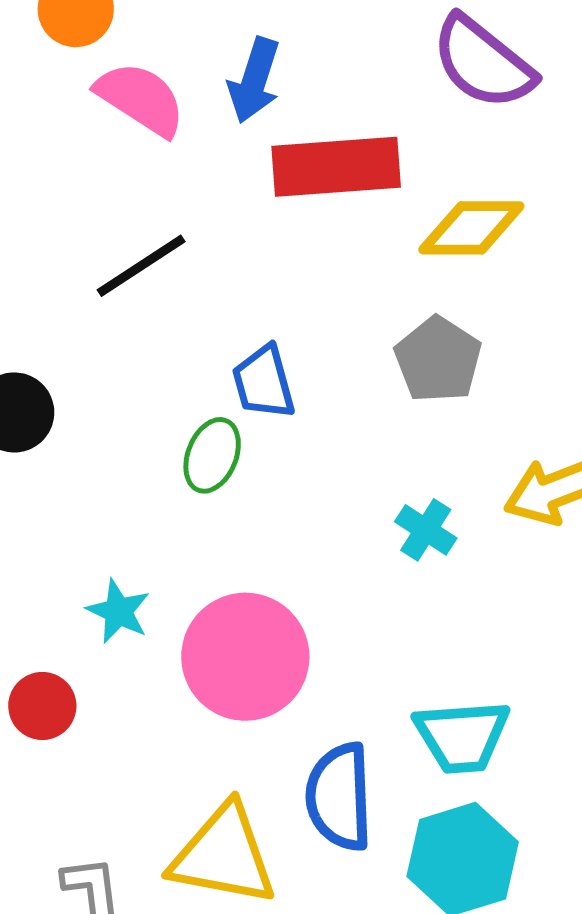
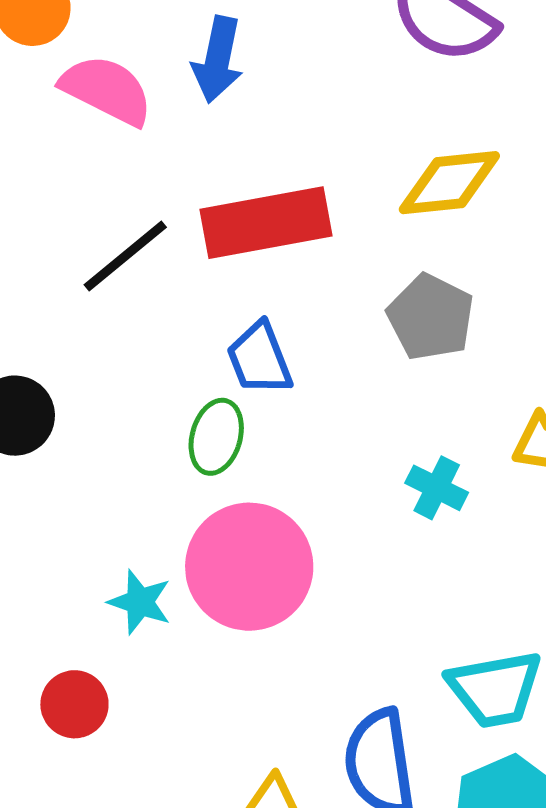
red rectangle: (336, 167) -> (266, 223), moved
pink circle: (245, 657) -> (249, 567), moved

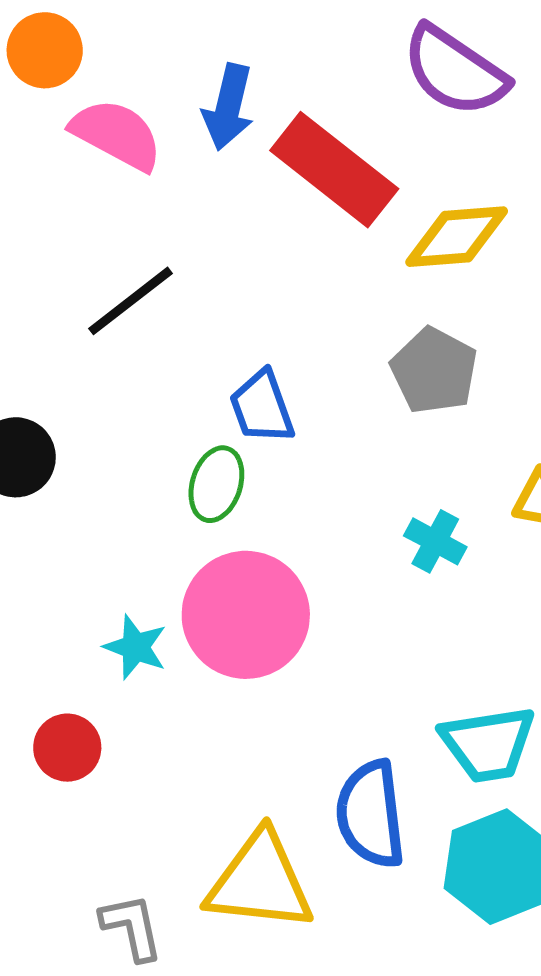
red rectangle: (266, 223) -> (334, 170), moved, turned 47

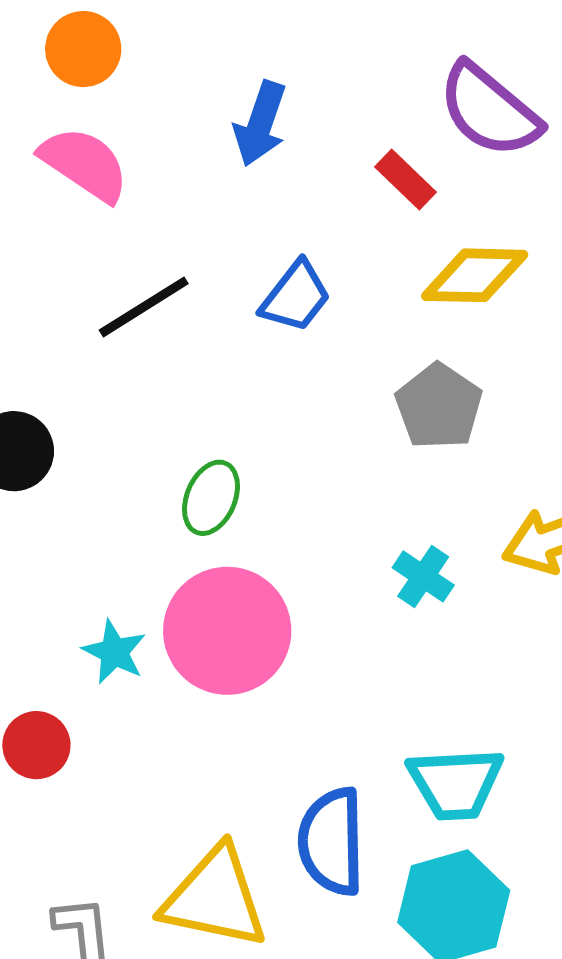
pink semicircle: (117, 134) -> (84, 164), moved
red rectangle: (334, 170) -> (405, 179), moved, size x0.5
blue trapezoid: (262, 407) -> (296, 297), moved, turned -128

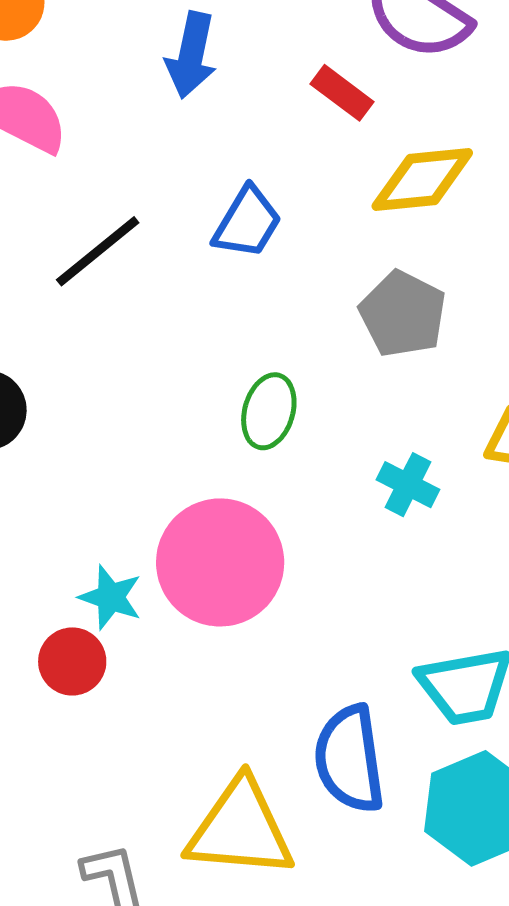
green ellipse: (211, 498) -> (269, 411), moved
red circle: (36, 745) -> (72, 661), moved

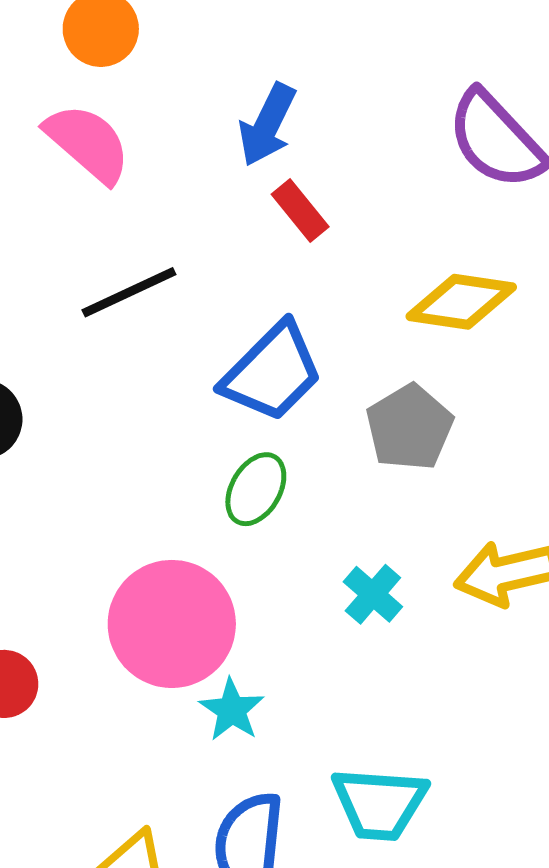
red rectangle: (342, 93) -> (300, 210), moved
blue trapezoid: (247, 222) -> (272, 372), moved, size x1.4
cyan star: (111, 597) -> (232, 710), moved

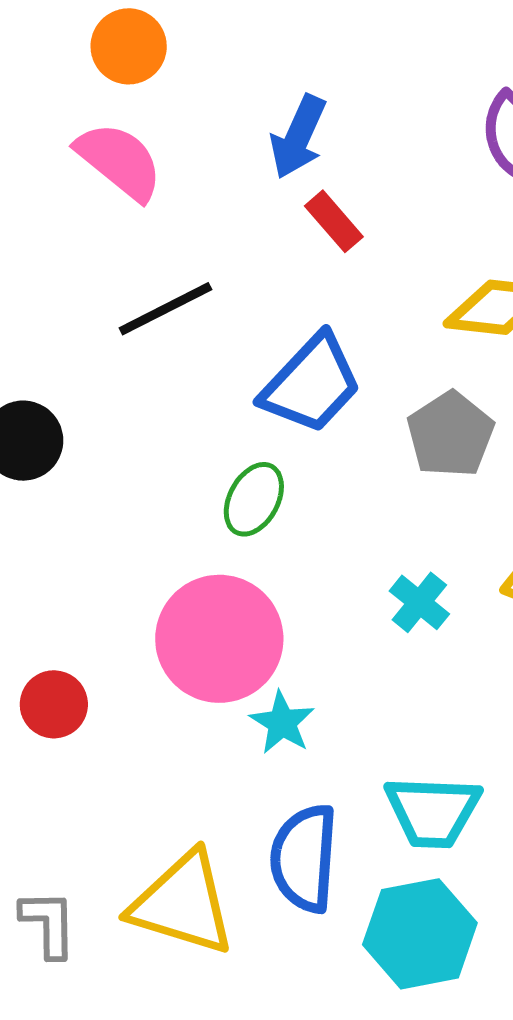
green ellipse: (256, 489) -> (254, 499), moved

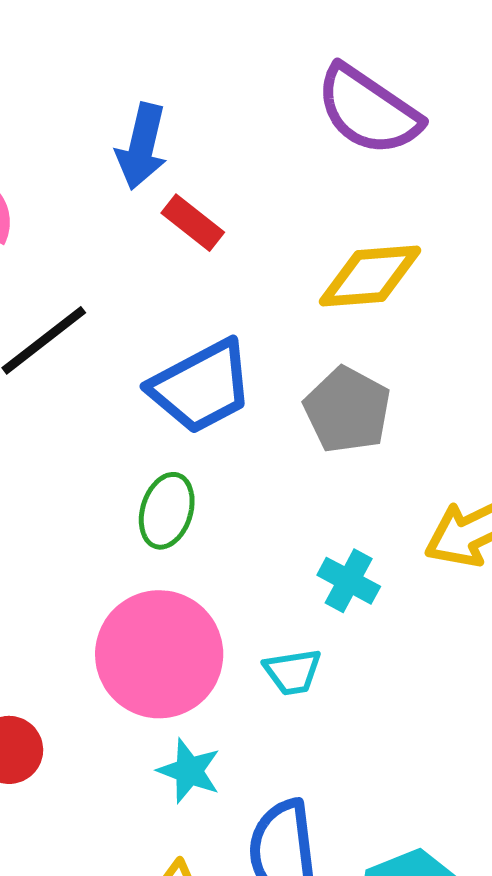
blue trapezoid: (311, 384) -> (201, 387), turned 30
cyan star: (282, 723) -> (189, 771), moved
cyan trapezoid: (433, 811) -> (293, 672), moved, size x0.6

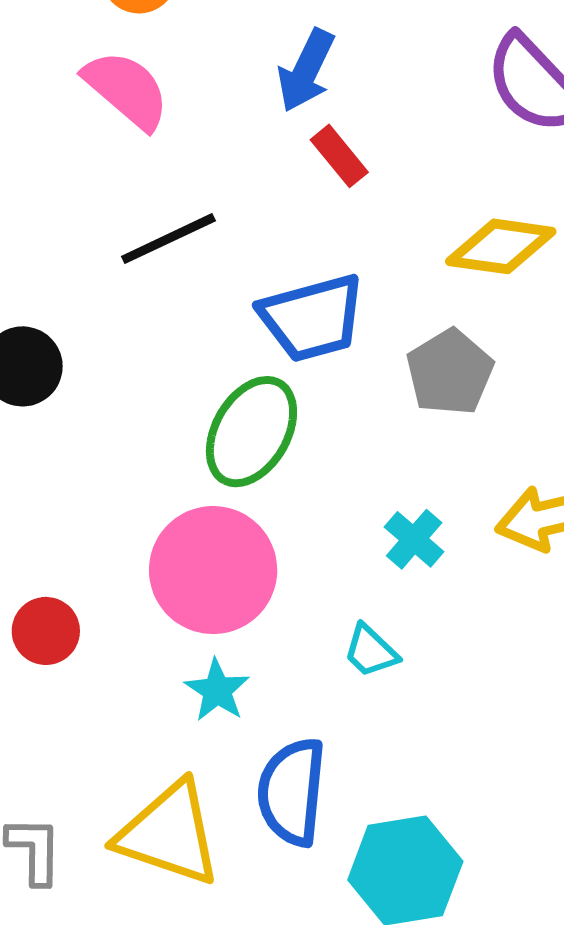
green ellipse: (167, 511) -> (251, 432), size x1.5
cyan trapezoid: (293, 672) -> (371, 651), moved, turned 40

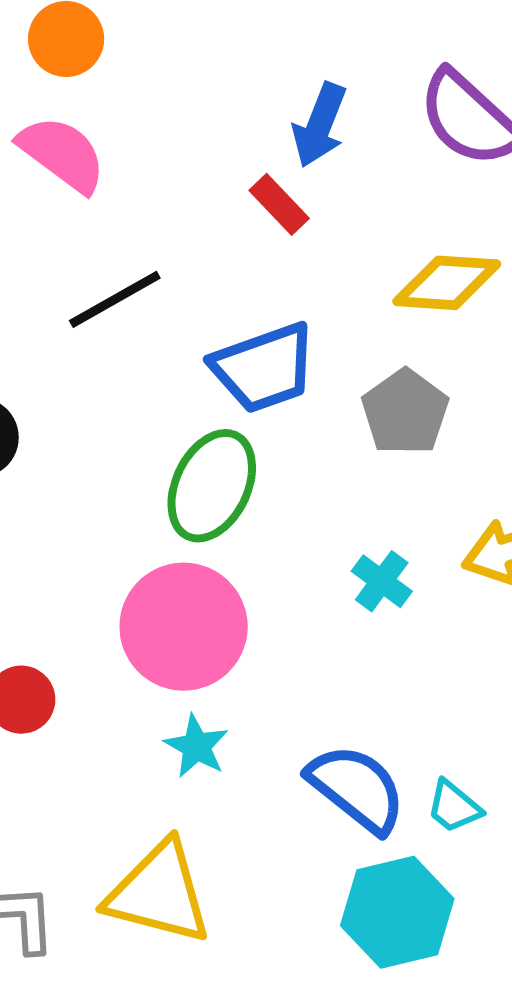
blue arrow: (306, 70) -> (320, 125), moved
cyan trapezoid: (371, 651) -> (454, 807), moved
blue semicircle: (292, 792) -> (357, 788), moved, turned 127

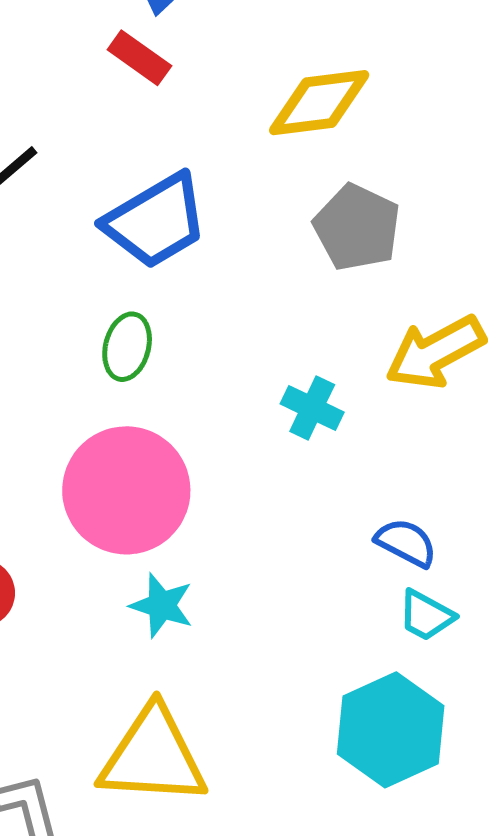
gray pentagon: (405, 412) -> (357, 227), moved
green ellipse: (212, 486) -> (127, 347), size x0.6
blue semicircle: (357, 788) -> (406, 543), moved, size x0.6

